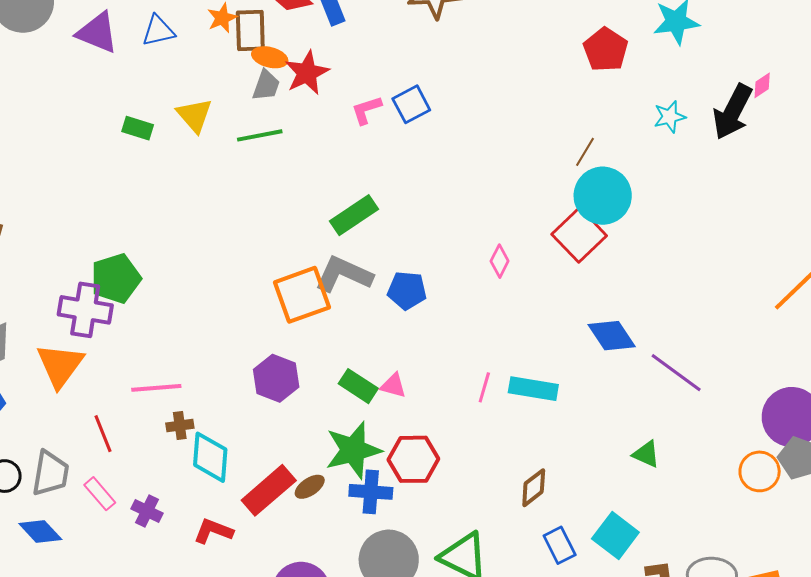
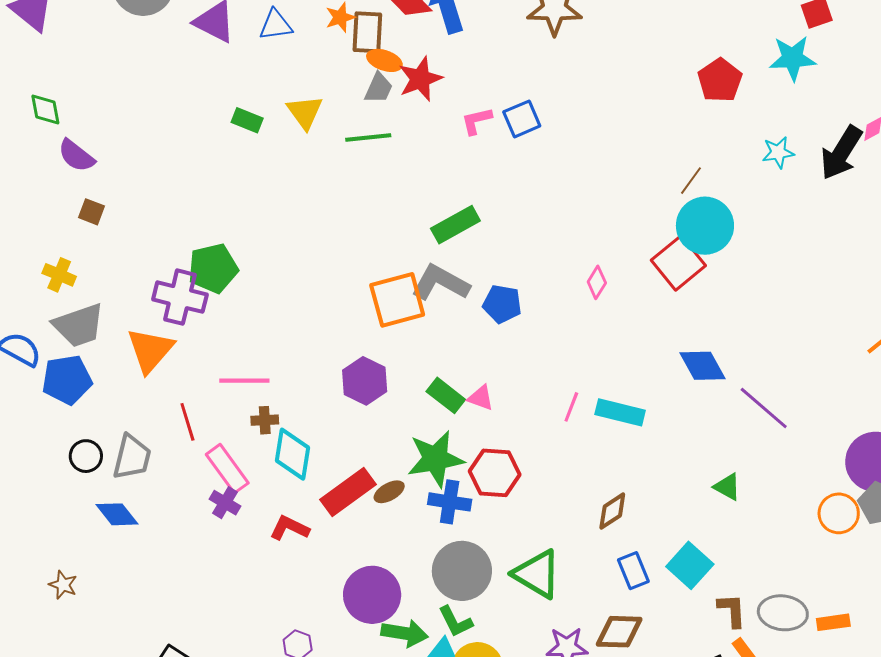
pink rectangle: (100, 494) -> (227, 469), moved, size x1.4

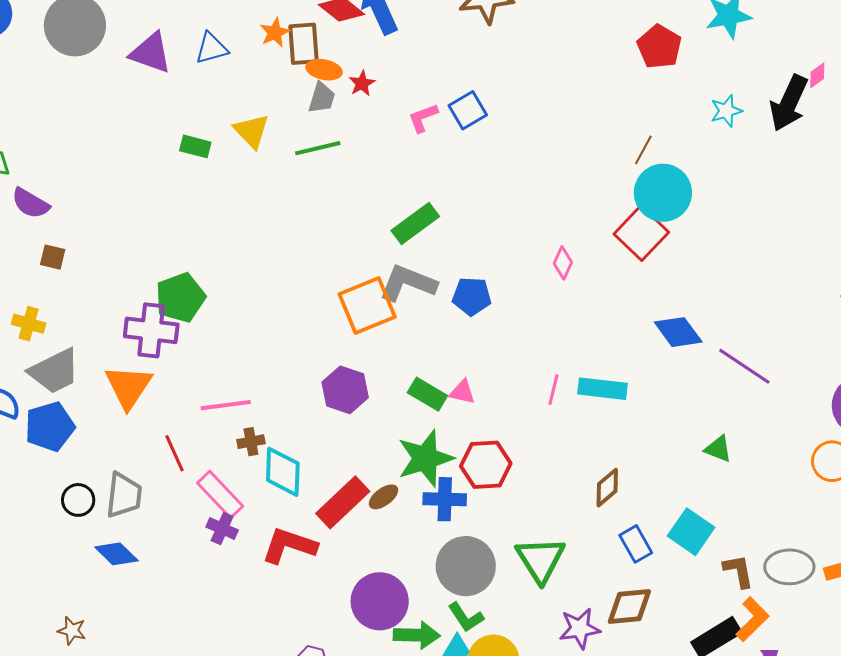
red star: (420, 79) -> (362, 83), size x0.6
red L-shape: (289, 528) -> (289, 546), size x1.4
green triangle: (537, 574) -> (540, 560), turned 34

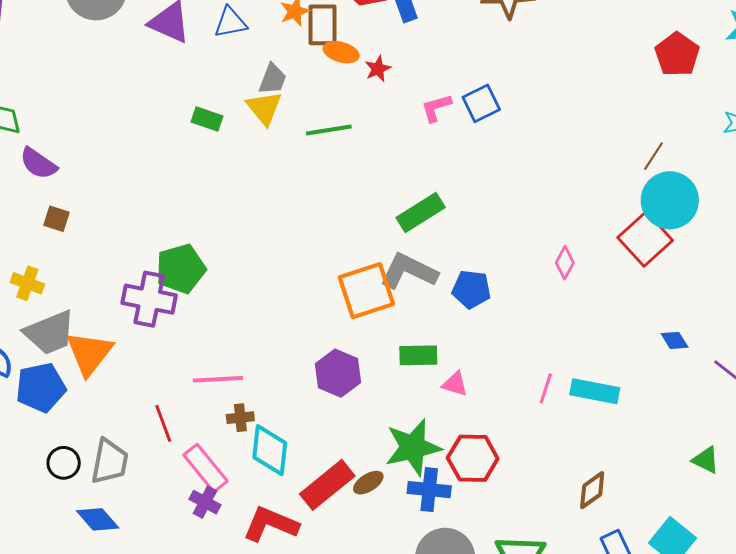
gray trapezoid: (322, 98) -> (273, 79), moved
blue diamond: (678, 332) -> (675, 340), size x0.6
orange triangle: (129, 387) -> (89, 353), moved
green rectangle: (427, 394) -> (418, 355), moved, turned -36

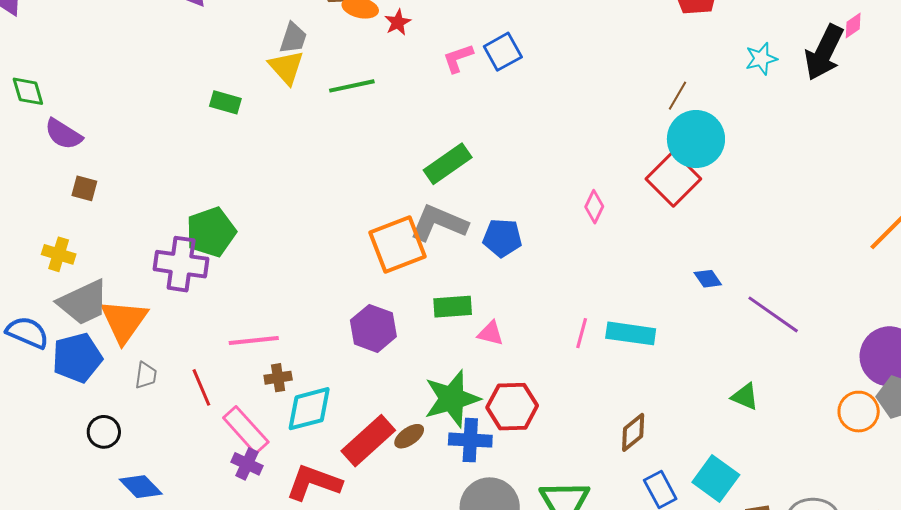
green rectangle: (207, 119) -> (225, 102), moved
cyan diamond: (270, 450) -> (309, 409), turned 72
gray trapezoid: (110, 462) -> (146, 375), moved, size x0.6

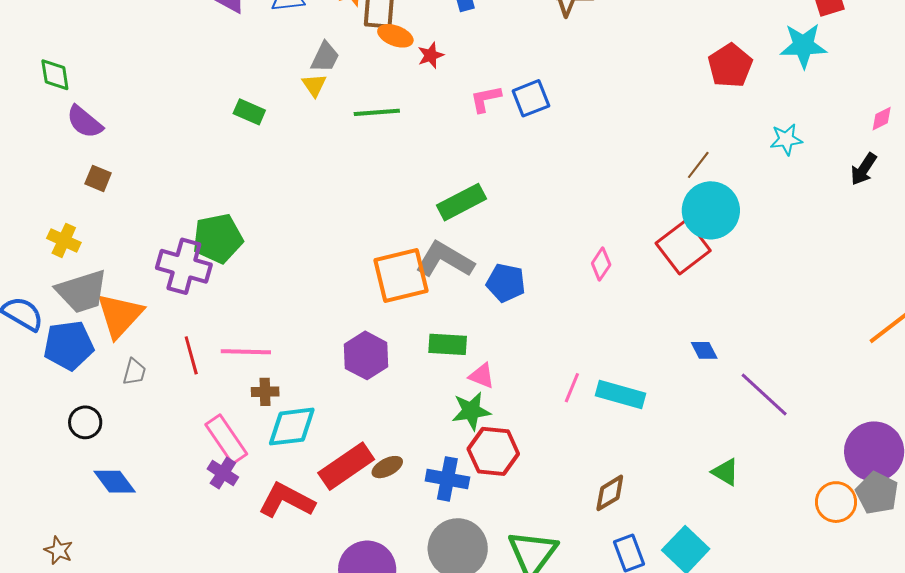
black arrow: (824, 52) -> (864, 169), moved, size x0.6
yellow triangle: (286, 67) -> (314, 85), size x0.7
red line: (201, 387) -> (191, 355), moved
green star: (452, 399) -> (471, 411), moved, size x0.7

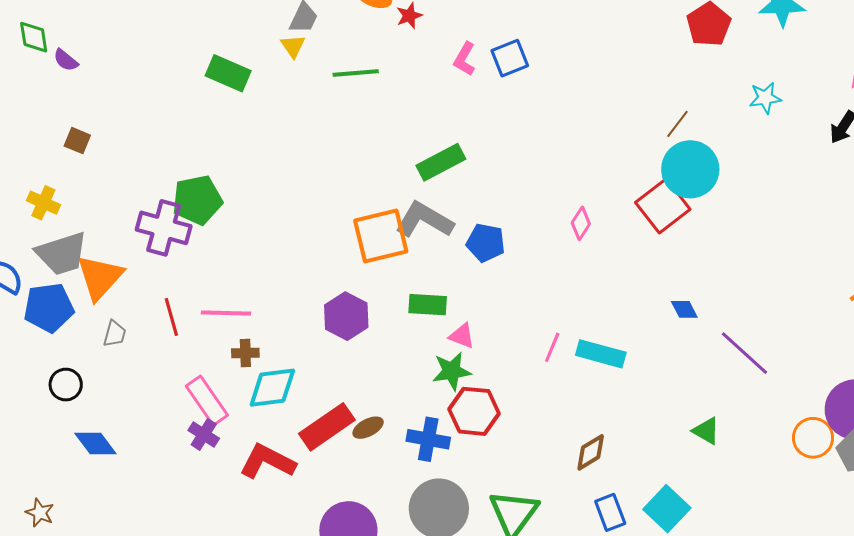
pink L-shape: (486, 99) -> (464, 59), turned -48
green rectangle: (249, 112) -> (228, 73), size x1.4
purple semicircle: (85, 122) -> (66, 60), moved, size x0.7
orange circle: (836, 502) -> (813, 438), moved

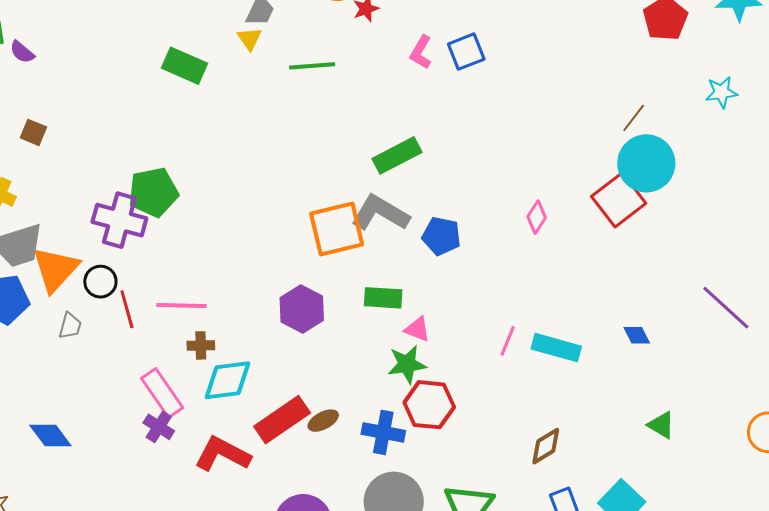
blue diamond: (684, 309) -> (637, 335), moved
purple line: (745, 353) -> (726, 308), moved
black circle: (66, 385) -> (100, 282), moved

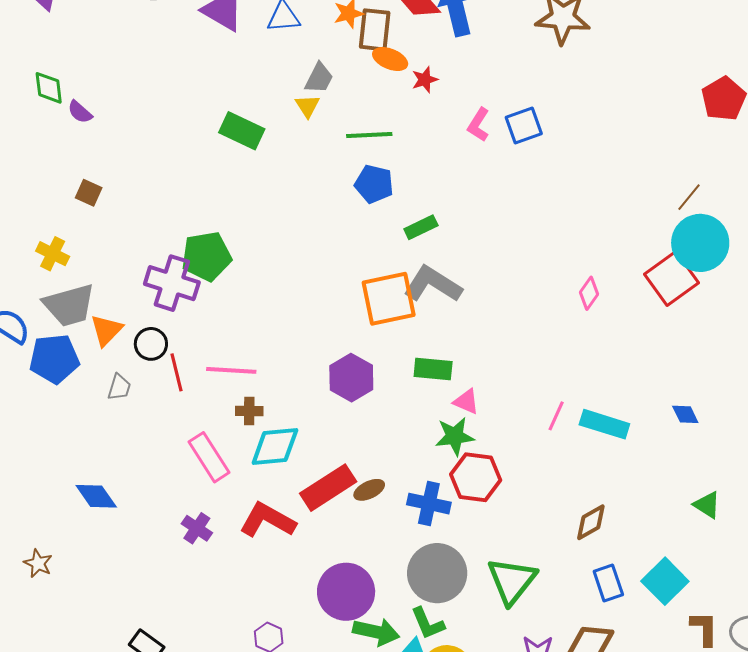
green rectangle: (397, 155) -> (421, 227), moved, size x0.7
blue pentagon: (441, 236) -> (374, 184), moved
orange triangle: (55, 269) -> (106, 330), size x0.7
purple cross: (159, 427) -> (197, 528), moved

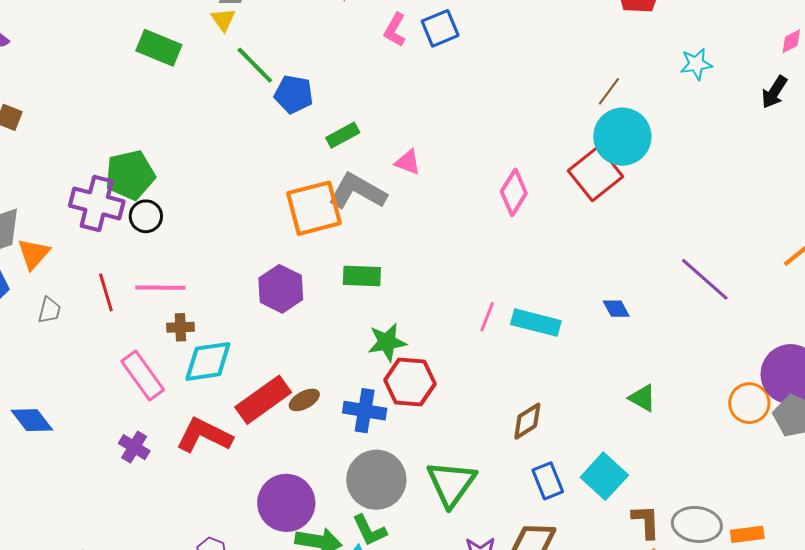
green line: (369, 135) -> (255, 65), moved, turned 51
pink diamond: (589, 293) -> (514, 192), size x1.4
black circle: (151, 344) -> (146, 216), moved
pink triangle: (466, 401) -> (408, 162), moved

